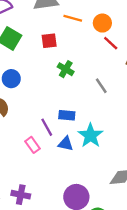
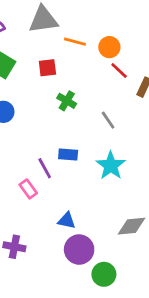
cyan star: (91, 135) -> (111, 166), moved
blue triangle: (66, 144) -> (67, 221), moved

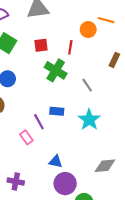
orange line: (75, 42) -> (106, 20), moved
red line: (119, 71) -> (70, 47), moved, turned 56
green cross: (67, 101) -> (56, 70), size x1.5

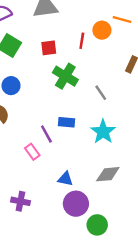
red line: (70, 47) -> (82, 41), moved
gray diamond: (105, 166) -> (108, 174), moved

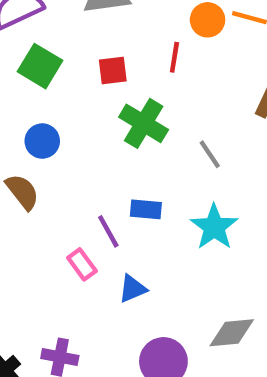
orange circle: (102, 30) -> (208, 20), moved
gray diamond: (108, 174) -> (232, 333), moved
blue triangle: (65, 179) -> (133, 289), moved, turned -35

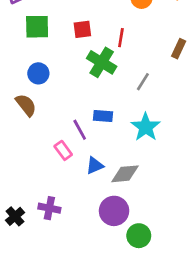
red line: (174, 57) -> (121, 38), moved
green square: (40, 66) -> (37, 27), turned -32
gray line: (210, 154) -> (143, 82), turned 66
gray diamond: (232, 333) -> (125, 174), moved

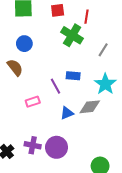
pink rectangle: (63, 150) -> (33, 102), moved, turned -72
gray diamond: (125, 174) -> (90, 107), moved
purple circle: (114, 211) -> (57, 147), moved

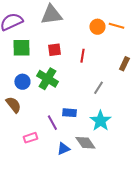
green cross: (72, 35) -> (47, 79), moved
gray diamond: (90, 107) -> (85, 143), turned 60

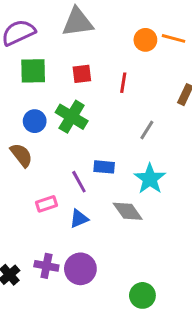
blue triangle: (63, 149) -> (79, 219), moved

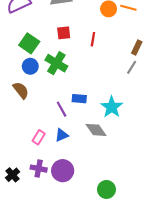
green square: (33, 71) -> (29, 43), moved, turned 36
gray line: (147, 130) -> (132, 67), moved
pink rectangle: (46, 204) -> (39, 137), moved, turned -40

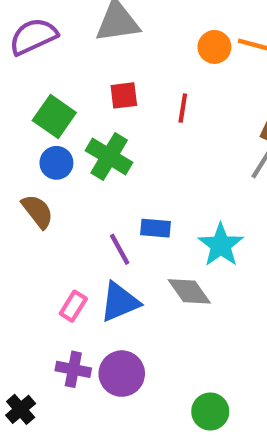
blue triangle: (62, 135) -> (120, 302), size x1.5
black cross: (13, 175) -> (21, 409), moved

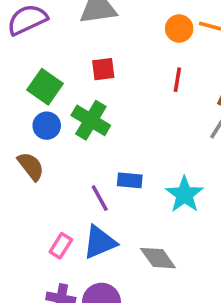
red line: (183, 108) -> (177, 80), moved
gray diamond: (189, 291) -> (158, 258), moved

